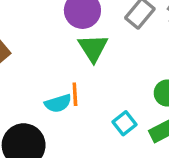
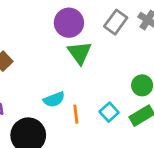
orange line: (75, 94) -> (76, 114), moved

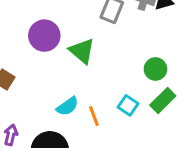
purple circle: (69, 23) -> (44, 36), moved

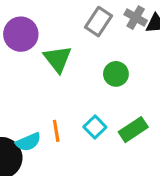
green circle: (155, 69) -> (116, 74), moved
cyan semicircle: (67, 106) -> (28, 142), moved

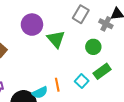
gray cross: (136, 18) -> (106, 24), moved
green rectangle: (133, 130) -> (102, 71), moved

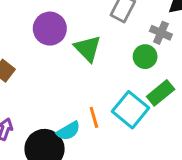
gray cross: (106, 24) -> (161, 33), moved
cyan square: (82, 81) -> (131, 110), size x1.6

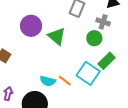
orange line: (94, 117) -> (65, 81), turned -32
cyan semicircle: (68, 131) -> (48, 81), moved, turned 49

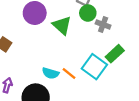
gray cross: (103, 22) -> (103, 24), moved
green circle: (94, 38) -> (88, 13), moved

